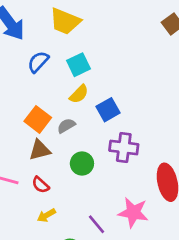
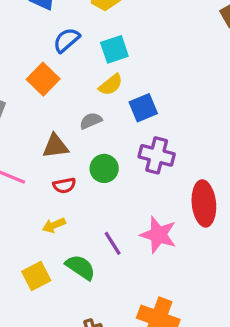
orange square: (38, 119) -> (43, 79), moved
red semicircle: (40, 185) -> (64, 185), moved, turned -60

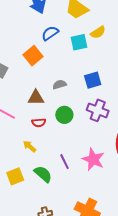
yellow semicircle: (111, 85) -> (98, 32), moved
yellow arrow: (54, 225) -> (30, 146), turned 56

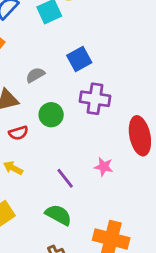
pink star: (93, 159) -> (104, 167), size x0.6
green semicircle: (43, 174) -> (58, 215), moved

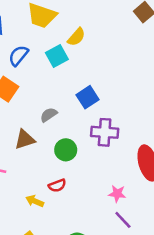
red semicircle: (18, 133) -> (57, 186), moved
purple line: (65, 178) -> (123, 220), moved

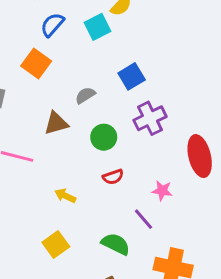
purple cross: (105, 132) -> (150, 118), turned -32
red semicircle: (57, 186) -> (113, 177), moved
purple line: (123, 220) -> (144, 219), moved

